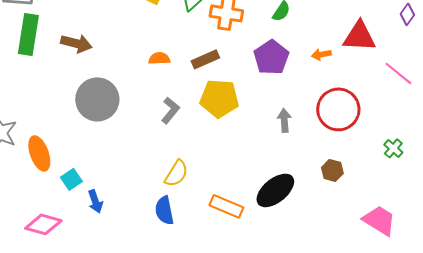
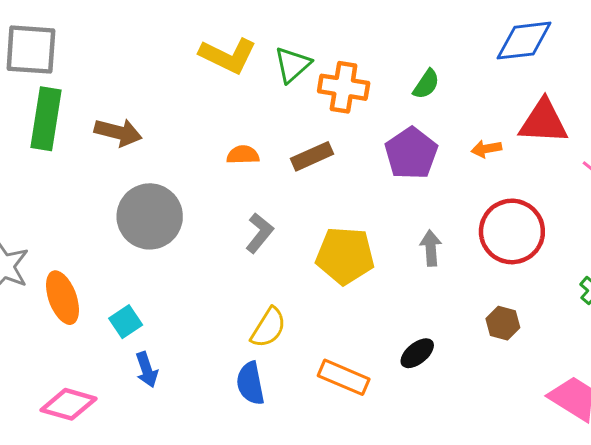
yellow pentagon: (219, 98) -> (345, 256), moved
cyan square: (71, 179) -> (126, 322), moved
black ellipse: (275, 190) -> (417, 353), size x0.6

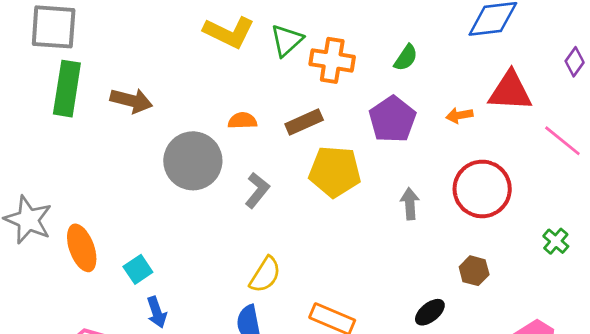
gray circle: (150, 216) -> (193, 161), moved
yellow pentagon: (345, 256) -> (335, 172), moved
black ellipse: (417, 353) -> (430, 312), moved

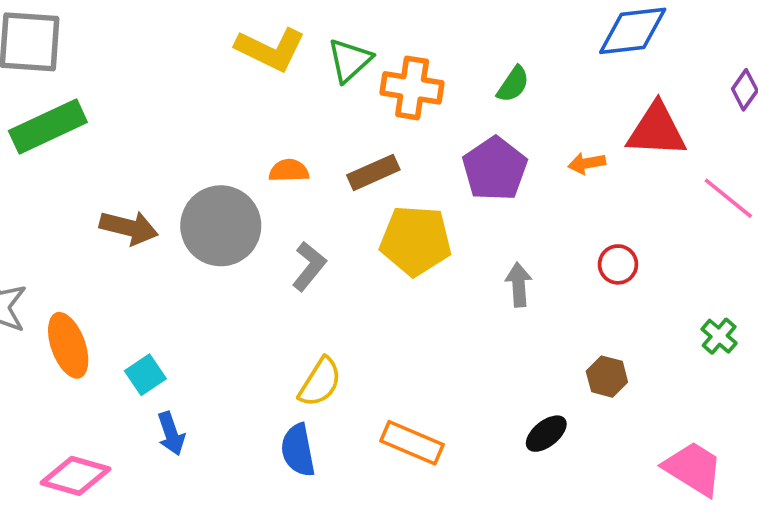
green rectangle: (67, 89) -> (48, 127), turned 56
brown arrow: (131, 101) -> (129, 228), moved
red circle: (482, 189) -> (618, 264), size x0.5

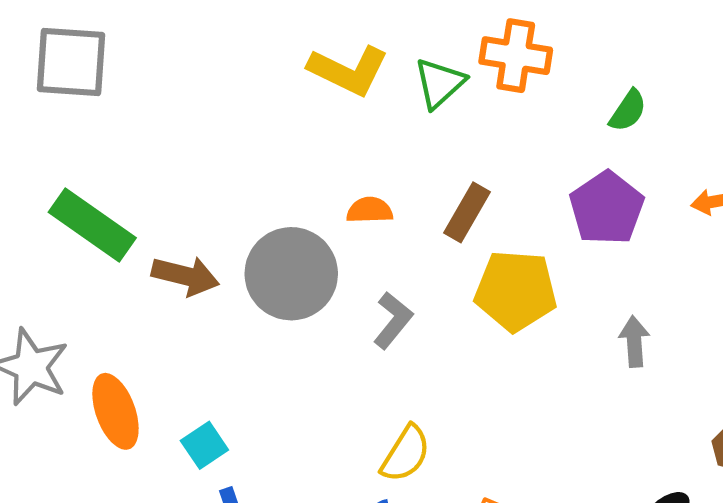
orange cross: (412, 88) -> (516, 56), moved
green rectangle: (48, 127) -> (92, 225), moved, turned 60
brown rectangle: (373, 172) -> (467, 212), turned -36

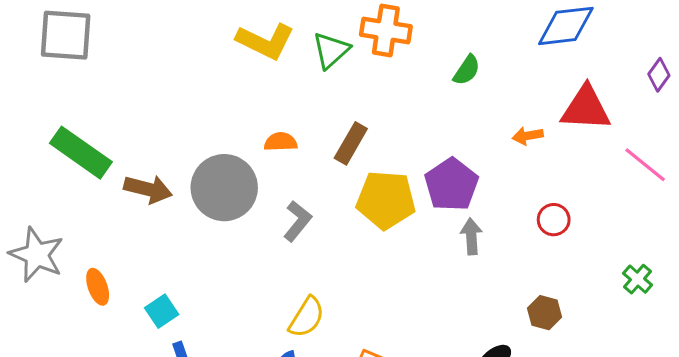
purple pentagon: (607, 208) -> (451, 185), moved
orange ellipse: (115, 411) -> (98, 287), size x0.7

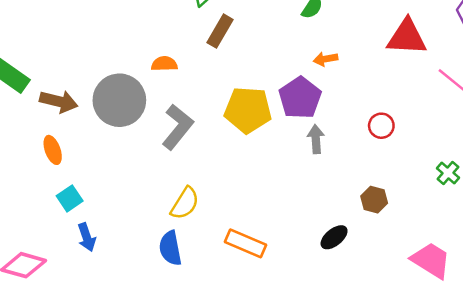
orange arrow: (528, 136) -> (326, 59), moved
brown rectangle: (351, 143) -> (220, 31), moved
gray L-shape: (297, 221) -> (178, 127), size x1.4
orange ellipse: (98, 287) -> (53, 150), moved

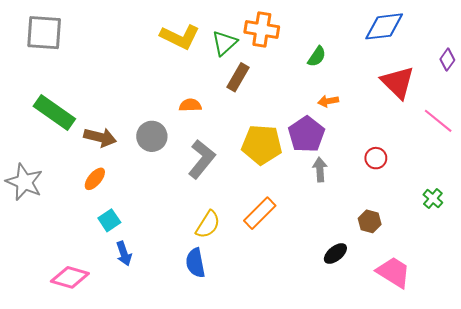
red triangle: (407, 37) -> (398, 82), turned 42
gray circle: (119, 100) -> (152, 136), size x0.7
orange ellipse: (53, 150) -> (95, 179), turned 60
orange rectangle: (246, 243) -> (260, 213), moved, turned -68
pink trapezoid: (431, 260) -> (393, 272), moved

